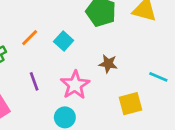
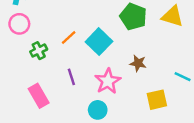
cyan square: (64, 41) -> (99, 42), size x1.5

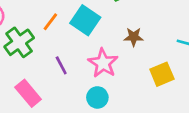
green cross: (39, 51) -> (19, 42), size x1.5

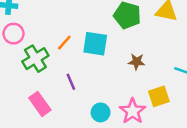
cyan square: (85, 20) -> (95, 44), turned -30
pink star: (103, 63) -> (132, 111), moved

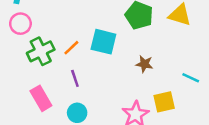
orange line: (64, 43) -> (71, 48), moved
cyan circle: (101, 112) -> (77, 113), moved

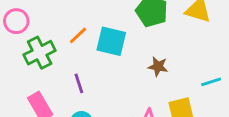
orange line: (71, 48) -> (78, 35), moved
cyan line: (191, 78) -> (211, 82), turned -42

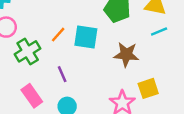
brown star: (158, 67) -> (126, 55), size x1.5
cyan line: (211, 82) -> (159, 32), moved

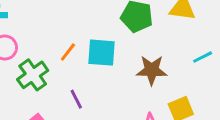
cyan line: (159, 32) -> (203, 57), moved

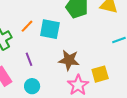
brown star: (152, 70) -> (69, 60), moved

